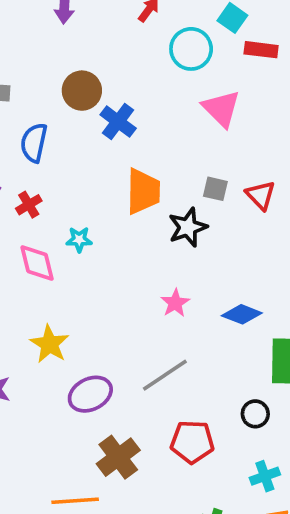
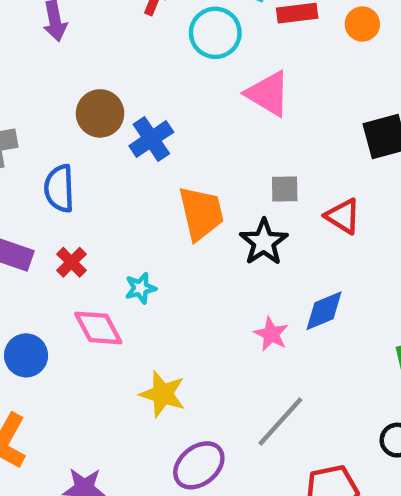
blue cross: (118, 122) -> (151, 139), turned 33
red triangle: (261, 195) -> (343, 216), moved
blue diamond: (242, 314) -> (324, 311), moved, turned -30
yellow star: (49, 344) -> (163, 394), moved

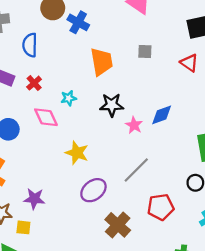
blue cross: (151, 139) -> (78, 22), turned -30
red triangle: (343, 216) -> (189, 63), moved
black star: (264, 242) -> (112, 105), moved, turned 30

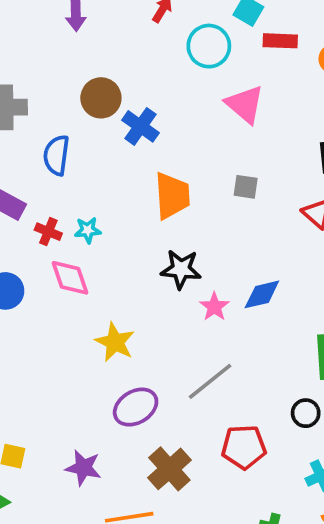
red cross: (34, 83) -> (48, 232), moved, turned -32
cyan star: (69, 98) -> (88, 230), moved
purple star: (34, 199) -> (83, 468), moved

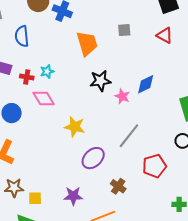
brown cross: (169, 469) -> (118, 186), size x0.7

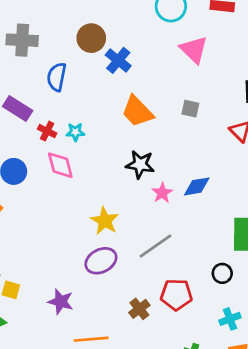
orange trapezoid: (87, 43) -> (137, 111), turned 136
yellow star: (75, 127) -> (105, 221), moved
brown cross: (118, 186) -> (139, 309), moved

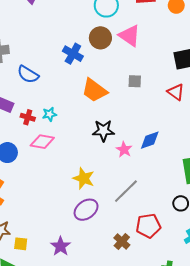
brown circle: (91, 38) -> (100, 38), moved
blue semicircle: (57, 77) -> (28, 74), turned -60
pink diamond: (60, 165) -> (42, 142), turned -55
purple star: (61, 302) -> (60, 246), turned 30

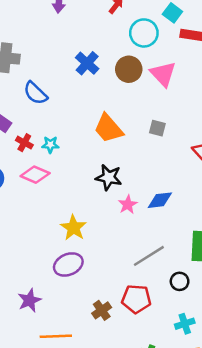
blue cross: (73, 54) -> (87, 63), moved
gray line: (126, 191) -> (149, 256), moved

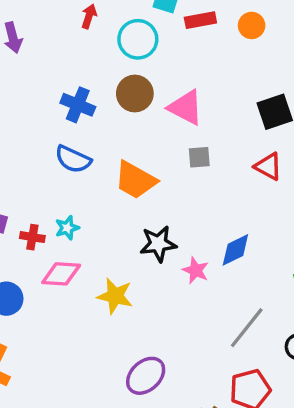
pink triangle: (163, 74) -> (186, 108), moved
blue semicircle: (36, 93) -> (73, 159), moved
yellow star: (73, 228) -> (115, 296), moved

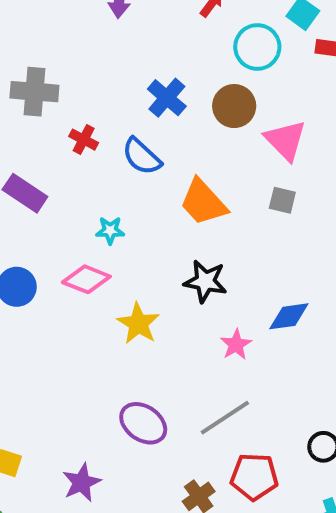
red cross: (32, 237) -> (84, 140), moved
pink star: (196, 270) -> (236, 345), moved
gray line: (247, 328) -> (225, 418), moved
purple ellipse: (146, 376) -> (143, 423), turned 60

